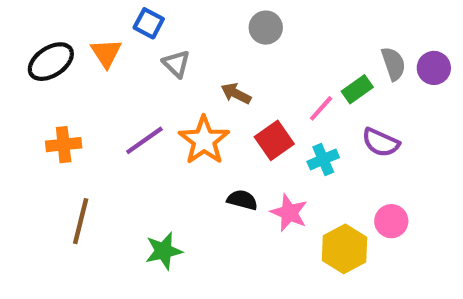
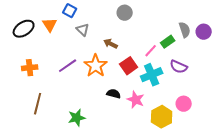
cyan cross: (323, 159) -> (152, 75), size x1.5

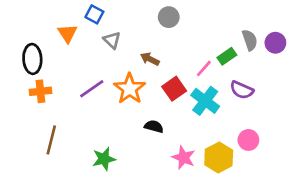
black ellipse: (24, 29) -> (32, 59), moved, turned -60
cyan cross: (152, 75) -> (205, 101), turned -30
pink star: (136, 100) -> (184, 158), moved

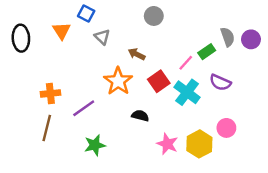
black ellipse: (32, 59) -> (21, 38), moved
purple line: (92, 89) -> (84, 108), moved
orange cross: (40, 91) -> (50, 93), moved

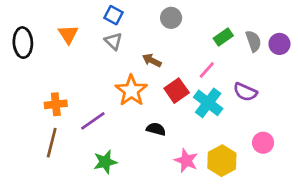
blue square: (86, 14) -> (113, 15), moved
green rectangle: (207, 52) -> (223, 37), moved
pink circle: (226, 128) -> (263, 143), moved

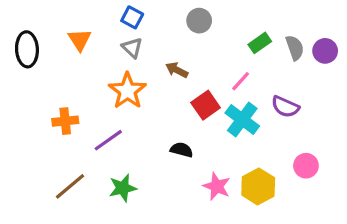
orange star: (131, 91) -> (127, 91), moved
brown line: (52, 143) -> (70, 186), moved, turned 36

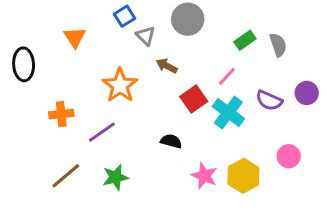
blue square: (132, 17) -> (124, 16), turned 30
gray circle: (199, 21) -> (188, 19), size x1.4
gray triangle: (132, 48) -> (146, 36), moved
black ellipse: (27, 49) -> (24, 64), moved
purple circle: (325, 51) -> (307, 93), moved

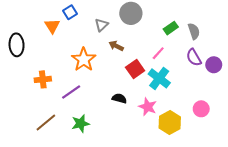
blue square: (124, 16) -> (70, 12), moved
gray triangle: (146, 36) -> (102, 25), turned 32
purple semicircle: (269, 101) -> (194, 57), moved, turned 36
pink star: (204, 176) -> (148, 107), moved

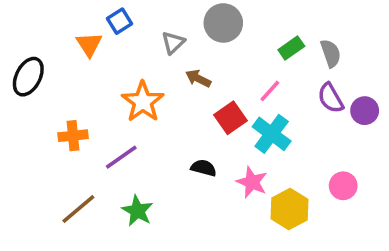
black ellipse: (17, 45) -> (28, 77), turned 30
green star: (81, 124) -> (137, 211), turned -30

